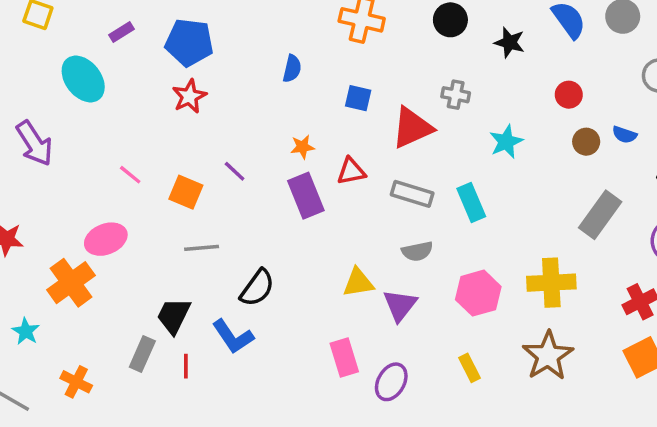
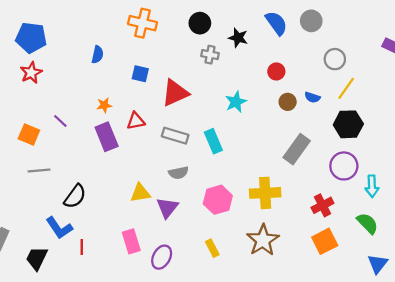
gray cross: (456, 95) -> (210, 55), moved
black trapezoid: (174, 316) -> (37, 258), moved
red line: (186, 366) -> (82, 247), moved

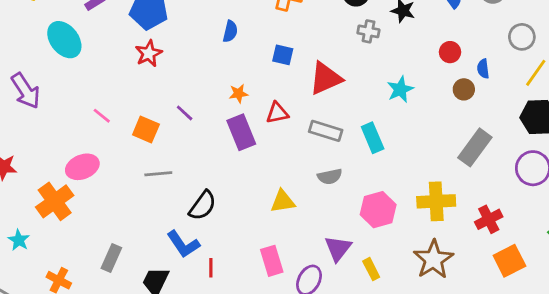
blue semicircle: (312, 97) -> (483, 69), moved, turned 64
red cross: (322, 205) -> (489, 219), moved
purple triangle: (167, 208) -> (338, 248), moved

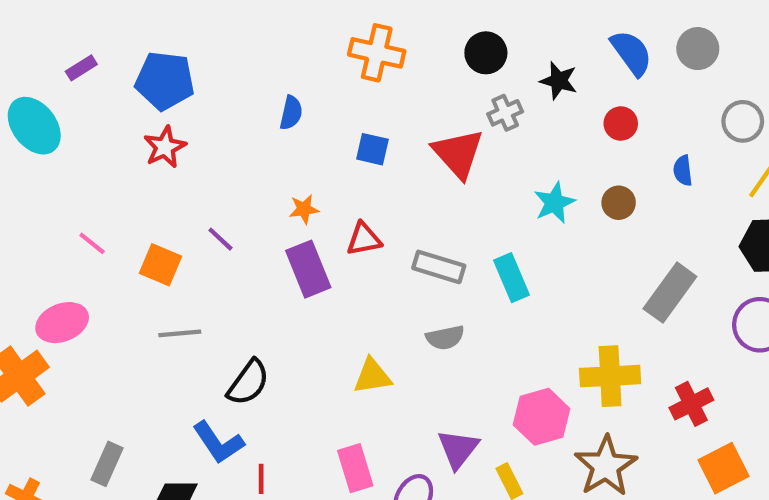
gray cross: (368, 31) -> (505, 113), turned -35
red circle: (450, 52) -> (621, 123), moved
red triangle: (326, 78) -> (458, 153), moved, turned -48
brown circle: (464, 89) -> (619, 203), moved
pink hexagon: (378, 210) -> (542, 417), moved

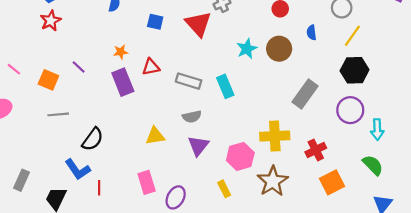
brown circle: (619, 203) -> (279, 49), size x1.5
purple triangle: (458, 449) -> (198, 146), moved

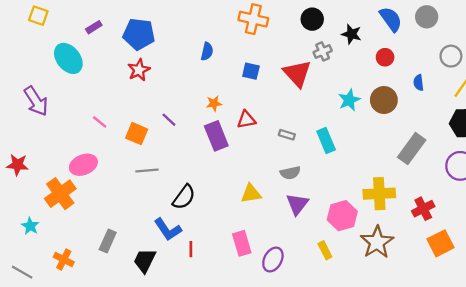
gray rectangle: (189, 81) -> (287, 135), size x0.6

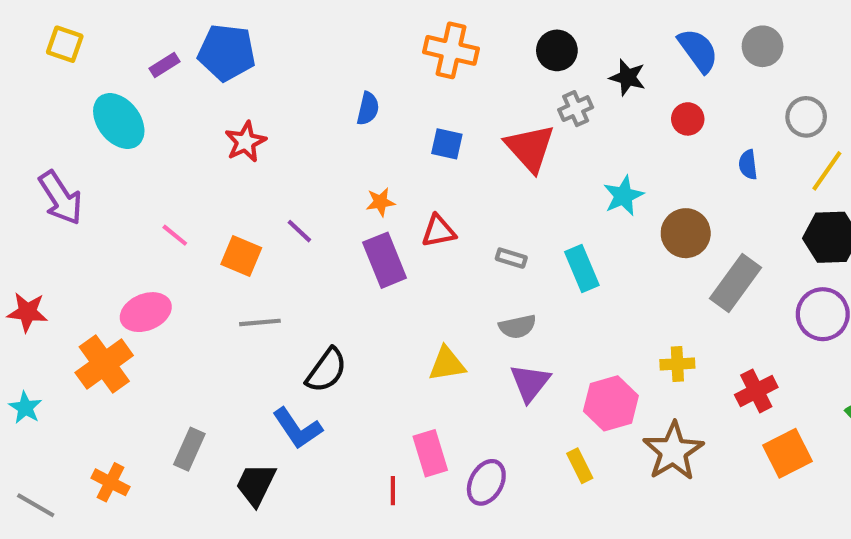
blue pentagon: (139, 34) -> (227, 52), moved
brown circle: (384, 100) -> (686, 233), moved
yellow cross: (379, 194) -> (677, 364), size x0.6
cyan star: (30, 226) -> (25, 408), moved
red line: (191, 249) -> (393, 491), moved

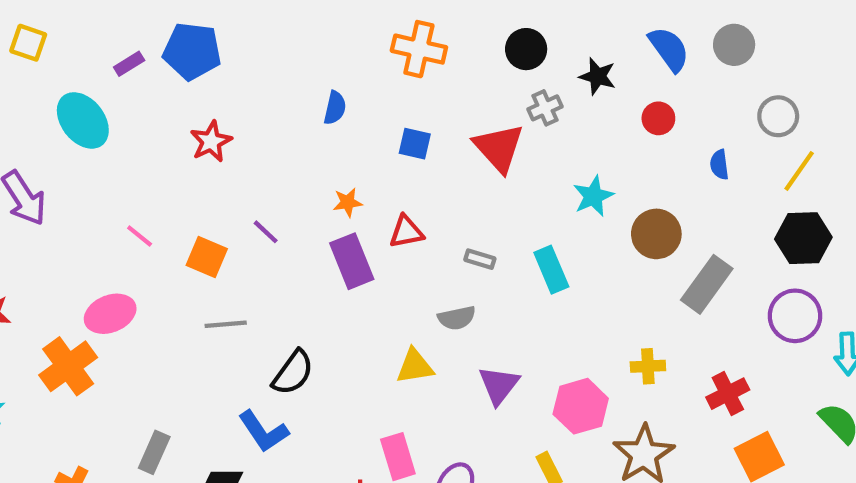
gray semicircle: (517, 327) -> (457, 318), moved

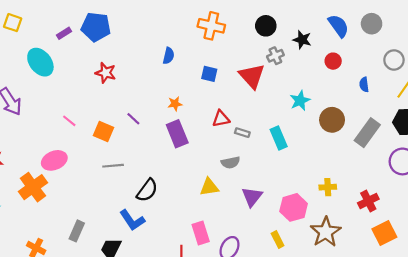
red star: (211, 141) -> (106, 73), turned -30
red triangle: (406, 232) -> (221, 119), moved
gray rectangle: (707, 284) -> (367, 133), moved

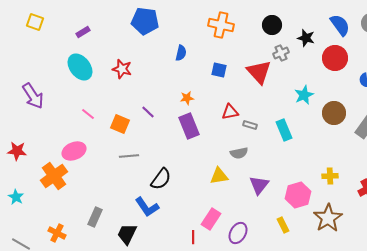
blue pentagon: (96, 27) -> (145, 21), moved
red circle: (333, 61) -> (335, 58), size x1.6
cyan ellipse: (40, 62) -> (80, 67), moved
pink rectangle: (201, 233) -> (211, 219), turned 50

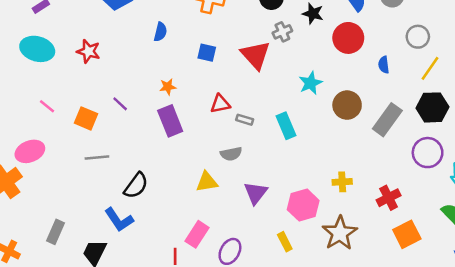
cyan ellipse: (80, 67) -> (37, 49), turned -36

